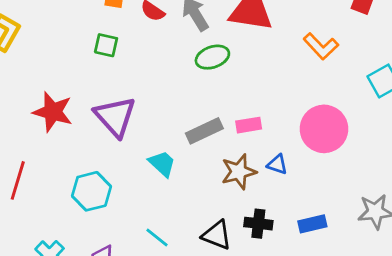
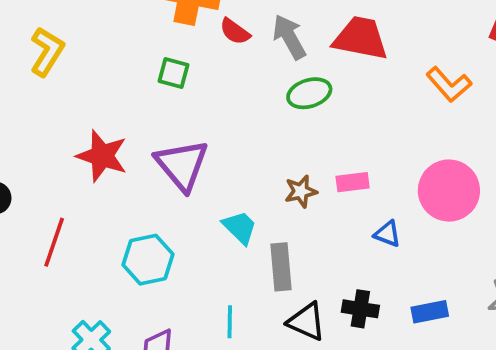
gray rectangle: (204, 131) -> (281, 267), moved, turned -72
brown star: (239, 172) -> (301, 191), moved, size x0.7
cyan line: (157, 237) -> (230, 322), turned 50

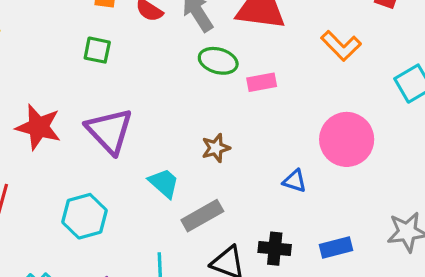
green ellipse: (309, 93) -> (218, 61), turned 36
pink rectangle: (353, 182) -> (262, 82), moved
gray rectangle: (281, 267) -> (202, 216), turned 69

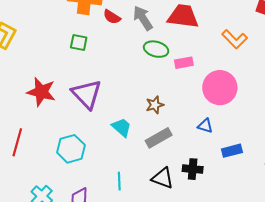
pink circle: (347, 139) -> (220, 88), moved
gray rectangle: (202, 216) -> (159, 138), moved
blue rectangle: (336, 247) -> (232, 151), moved

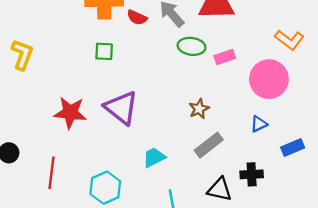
orange L-shape: (235, 39) -> (289, 40), moved
blue triangle: (205, 126) -> (259, 124), turned -35
cyan trapezoid: (122, 127) -> (154, 157), moved, turned -60
cyan hexagon: (71, 149) -> (105, 188), moved

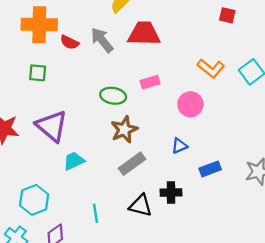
green ellipse: (192, 46) -> (113, 96), moved
pink circle: (269, 79) -> (190, 104), size x0.7
brown star: (199, 109) -> (124, 130), size x1.4
cyan trapezoid: (154, 157) -> (74, 161), moved

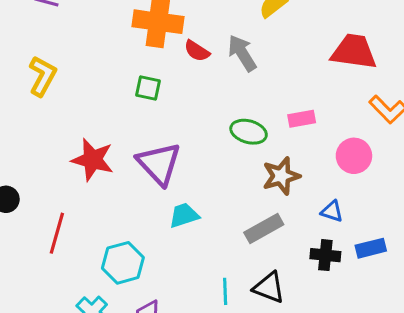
red trapezoid: (144, 34) -> (354, 52), moved
brown star: (124, 130) -> (281, 176), moved
blue triangle: (179, 146) -> (332, 211), turned 35
black cross: (171, 193) -> (325, 255), moved
cyan line: (96, 213) -> (225, 291), moved

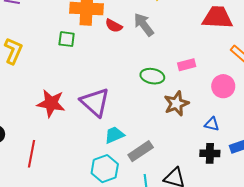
green square: (148, 88) -> (67, 39), moved
gray rectangle: (264, 229) -> (141, 151), moved
cyan hexagon: (123, 263) -> (105, 169), moved

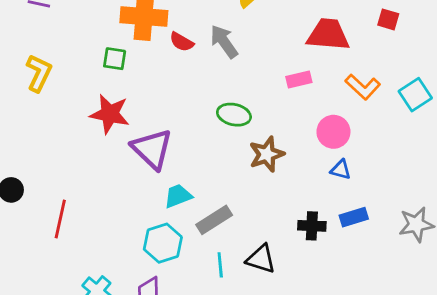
pink rectangle: (187, 65) -> (299, 80), moved
red star: (51, 103) -> (110, 114), moved
blue triangle: (212, 124) -> (341, 170), moved

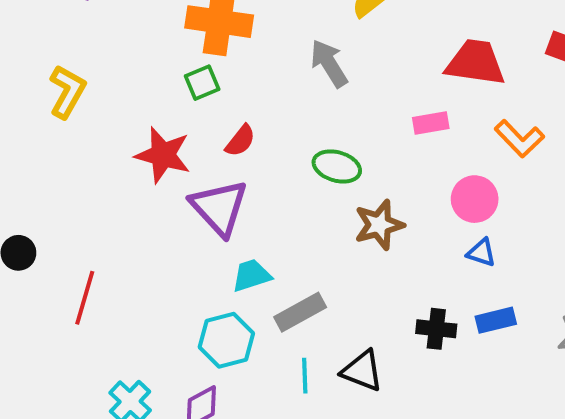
red semicircle: (182, 42) -> (240, 141), moved, turned -85
green square: (115, 59) -> (202, 83), moved, turned -35

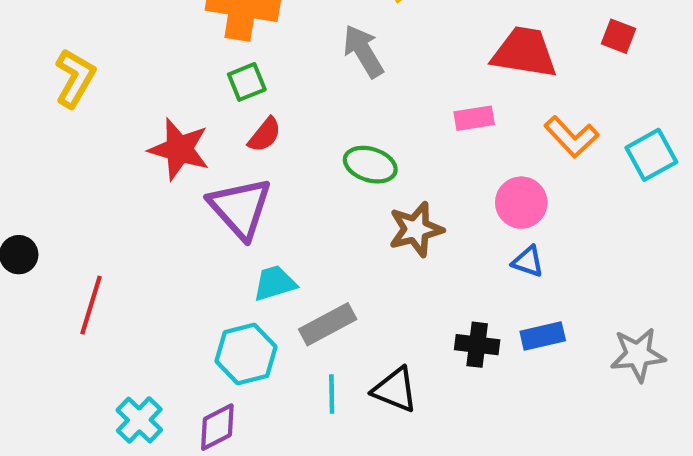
green square: (202, 83) -> (247, 82), moved

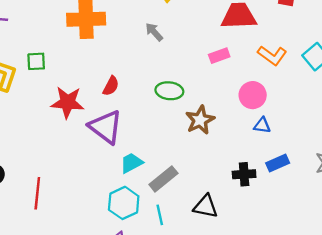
gray arrow: (363, 51) -> (154, 32), size x0.7
green square: (247, 82) -> (36, 61), moved, turned 30
cyan line: (332, 394) -> (160, 215), moved

